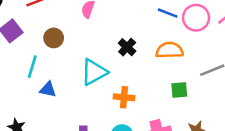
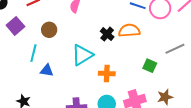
orange semicircle: (170, 50) -> (129, 31), moved
green square: (179, 90) -> (150, 66), turned 32

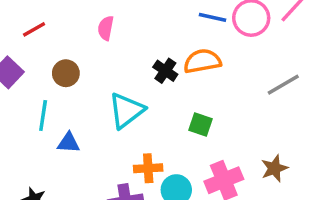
green square: (150, 66) -> (201, 125), moved
orange cross: (107, 74) -> (148, 168), moved

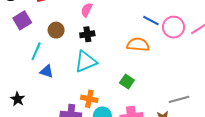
black cross: (165, 71) -> (87, 34), moved, turned 32
gray line: (283, 85) -> (179, 99), moved

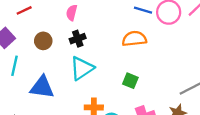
cyan line: (36, 51) -> (15, 66), moved
blue triangle: (47, 71) -> (42, 87), size x1.6

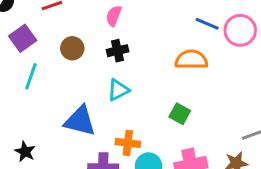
cyan triangle: (82, 68) -> (118, 90), size x0.7
blue triangle: (42, 87) -> (80, 121), moved

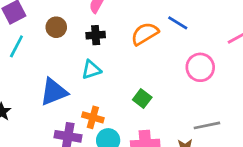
pink circle: (240, 30) -> (200, 67), moved
orange semicircle: (191, 60) -> (145, 34), moved, turned -40
blue triangle: (80, 121) -> (54, 92), turned -44

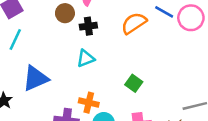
brown circle: (56, 27) -> (65, 13), moved
pink circle: (200, 67) -> (191, 18), moved
blue triangle: (54, 92) -> (35, 78), moved

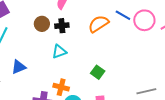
brown circle: (65, 13) -> (42, 24), moved
blue triangle: (35, 78) -> (19, 67), size x0.7

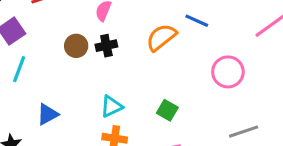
pink circle: (144, 20) -> (228, 72), moved
cyan triangle: (59, 52) -> (111, 106), moved

